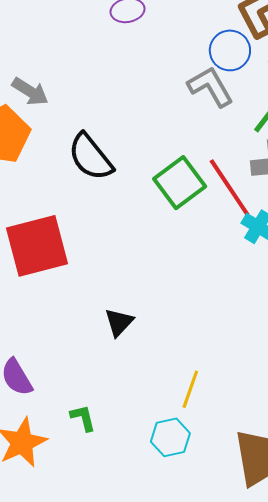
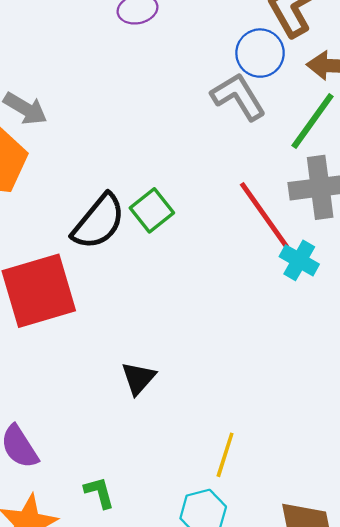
black semicircle: (91, 157) -> (99, 222), moved, turned -100
green square: (180, 183) -> (152, 210), moved, size x0.7

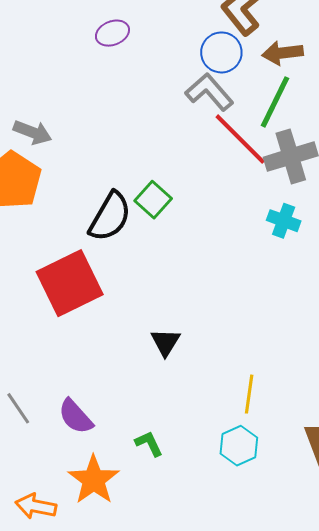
red line: (264, 215) -> (240, 139), moved

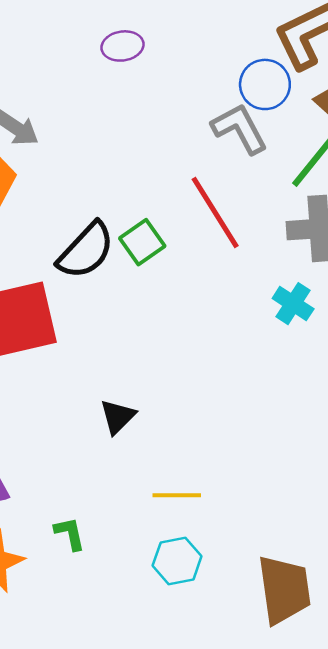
purple ellipse: (112, 33) -> (122, 46), moved
red line: (240, 139) -> (215, 212), moved
yellow line: (249, 394) -> (177, 495), moved, turned 69

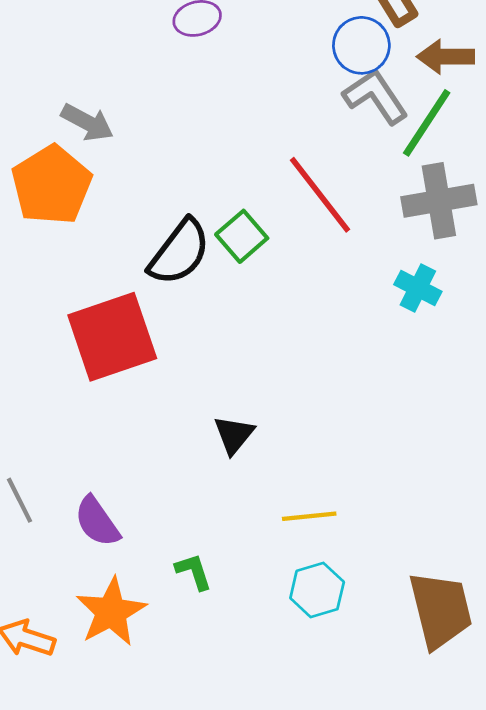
gray L-shape: (240, 129) -> (376, 97), moved

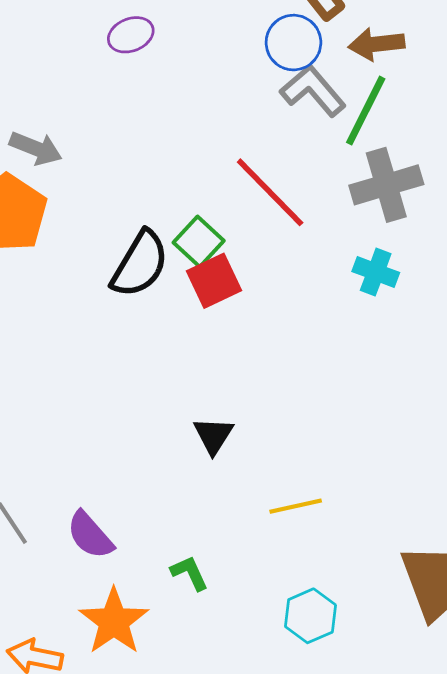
red square: (112, 337) -> (214, 281), moved, size x0.6
cyan hexagon: (317, 590) -> (310, 616), moved

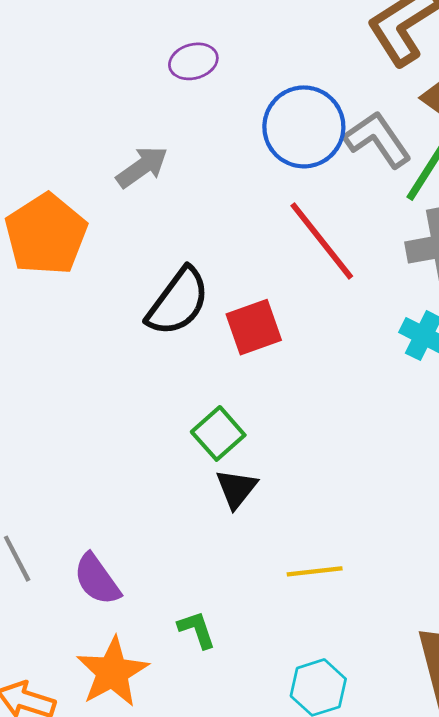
blue circle: (293, 43) -> (304, 127), moved, size x1.4
gray arrow: (36, 148) -> (142, 167), moved, turned -63
green square: (199, 242) -> (218, 433), moved

